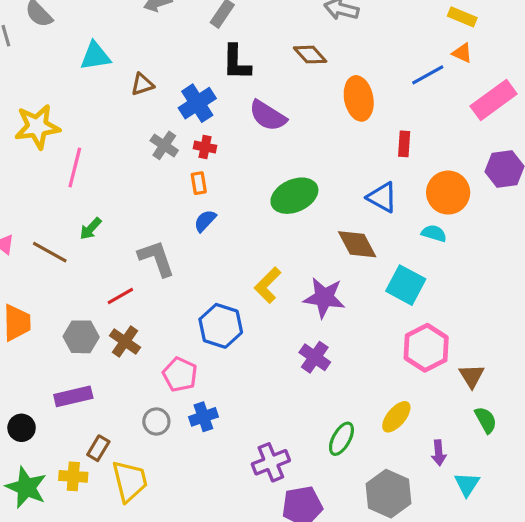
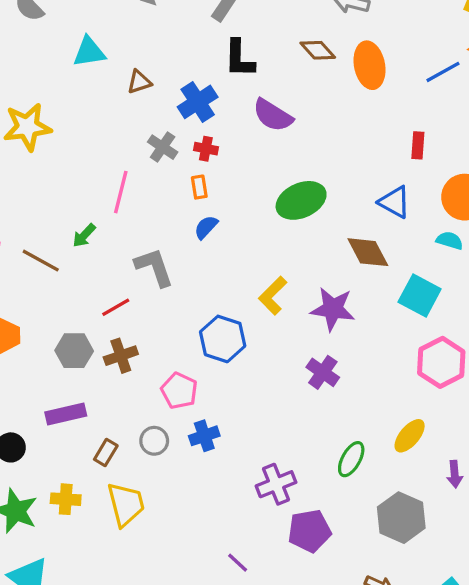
orange ellipse: (359, 98) -> (370, 65), moved
pink line: (75, 167) -> (121, 192), moved
brown cross: (125, 342) -> (121, 356), turned 36
brown rectangle: (98, 448) -> (106, 452), moved

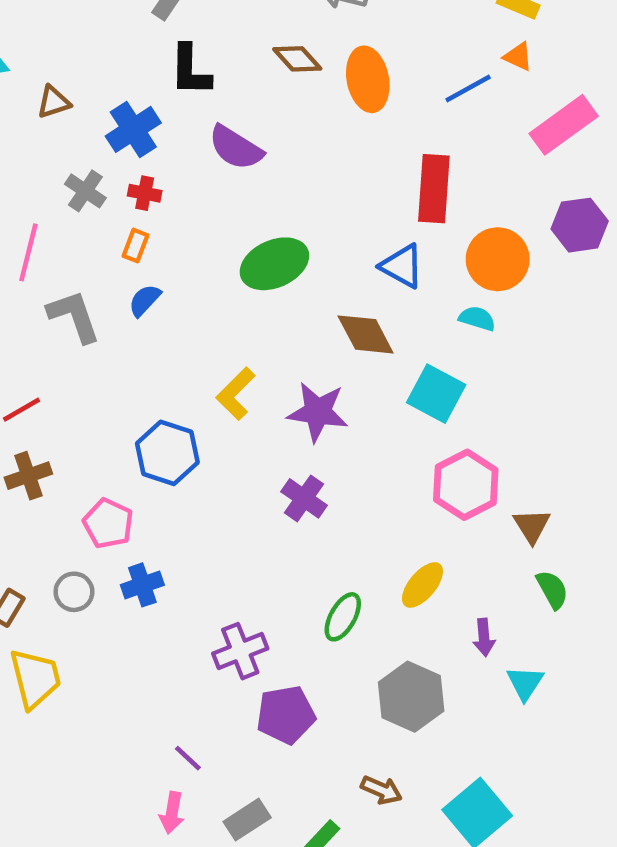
red rectangle: (418, 145) -> (434, 189), size x1.8
orange rectangle: (199, 187) -> (135, 246), turned 30
gray L-shape: (154, 267) -> (74, 316), moved

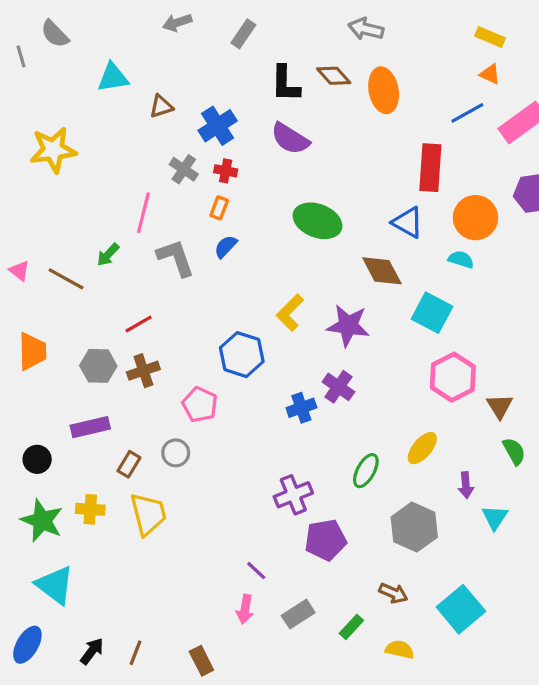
black L-shape: (190, 70) -> (285, 84), moved
blue line: (468, 88) -> (467, 113), moved
green ellipse: (274, 264) -> (318, 221), turned 45
blue cross: (142, 585) -> (301, 408), moved

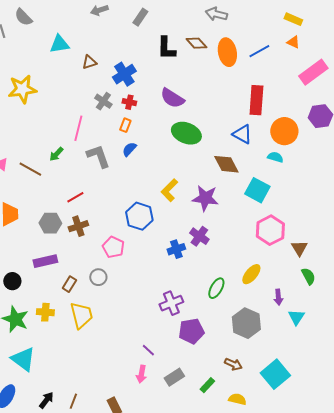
blue line: (467, 113) -> (259, 51), moved
purple semicircle: (290, 139) -> (172, 98), moved

